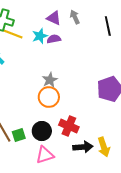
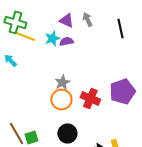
red cross: (69, 126) -> (90, 98), moved
black circle: (42, 131) -> (67, 133), moved

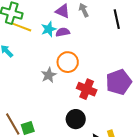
gray star: (62, 82) -> (49, 75), moved
orange circle: (61, 99) -> (68, 62), moved
black circle: (67, 133) -> (76, 119), moved

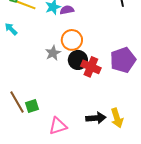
black circle: (76, 119) -> (78, 60), moved

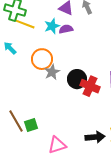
orange circle: (72, 40) -> (42, 59), moved

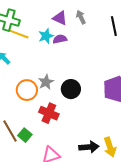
orange circle: (42, 59) -> (27, 90), moved
red cross: (90, 86) -> (49, 113), moved
green square: (31, 125) -> (25, 135), turned -32

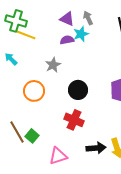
cyan star: (46, 36) -> (81, 34), moved
gray star: (46, 82) -> (53, 65), moved
red cross: (49, 113) -> (74, 120), moved

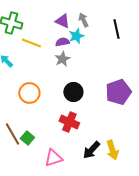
yellow line: (26, 35) -> (31, 43), moved
gray star: (53, 65) -> (62, 59), moved
black arrow: (96, 148) -> (91, 150), turned 138

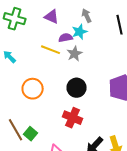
purple triangle: (62, 21) -> (52, 17), moved
yellow line: (31, 43) -> (51, 50), moved
gray star: (62, 59) -> (75, 54), moved

